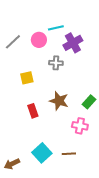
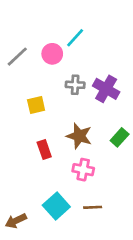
cyan line: (56, 28) -> (75, 38), turned -35
purple cross: (73, 43) -> (106, 89), moved, turned -30
pink cross: (80, 126) -> (83, 170), moved

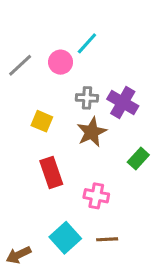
yellow square: (36, 105) -> (42, 121), turned 36
brown star: (79, 136) -> (92, 132), moved, turned 30
red rectangle: (44, 149) -> (51, 172), size x1.4

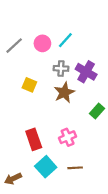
cyan line: (87, 43) -> (65, 40), moved
red rectangle: (51, 172) -> (34, 139), moved
pink cross: (96, 196) -> (68, 137), turned -35

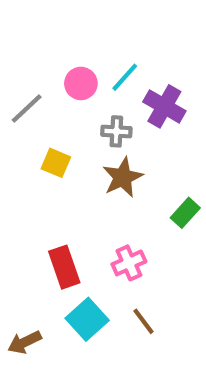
gray line: (14, 46) -> (27, 109), moved
purple cross: (86, 72) -> (164, 106), moved
brown line: (75, 168) -> (144, 321), turned 56

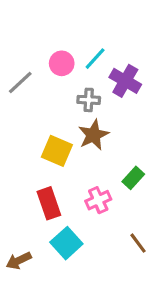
yellow square: (56, 163) -> (57, 151), moved, size x1.4
green rectangle: (185, 213) -> (133, 178), moved
brown line: (144, 321) -> (138, 243), moved

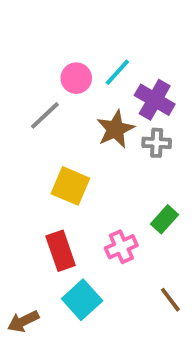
gray line: (20, 82) -> (45, 115), moved
gray cross: (89, 100) -> (157, 143), moved
brown star: (93, 135) -> (115, 129), moved

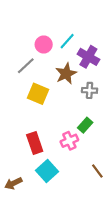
gray cross: (157, 143) -> (90, 90), moved
yellow square: (70, 186) -> (38, 94), moved
green rectangle: (164, 219) -> (85, 125), moved

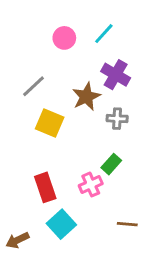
cyan line: (67, 41) -> (104, 34), moved
pink circle: (44, 45) -> (64, 38), moved
brown line: (97, 171) -> (127, 224), turned -48

